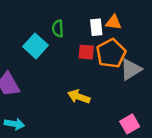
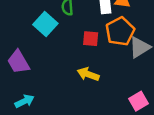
red square: (86, 52) -> (91, 39), moved
cyan arrow: (14, 124) -> (24, 101), turned -36

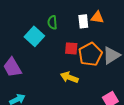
orange pentagon: (120, 31) -> (90, 54), moved

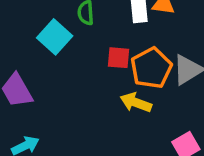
yellow arrow: (69, 77) -> (136, 103), moved

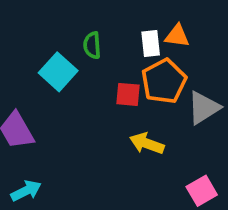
orange pentagon: (151, 68) -> (164, 81), moved

